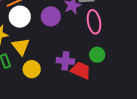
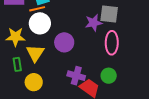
purple circle: (51, 16) -> (64, 42), moved
yellow circle: (32, 69) -> (34, 82), moved

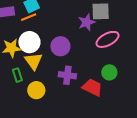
white circle: (40, 23) -> (29, 42), moved
pink ellipse: (112, 43) -> (107, 39), turned 70
purple cross: (76, 76) -> (67, 75), moved

